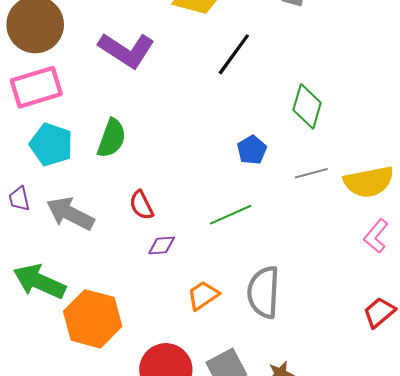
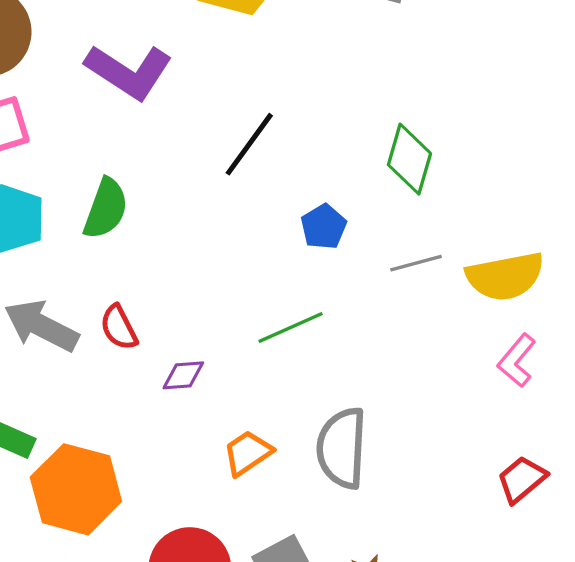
black line: (234, 54) -> (249, 144), moved
red semicircle: (141, 205) -> (119, 327), moved

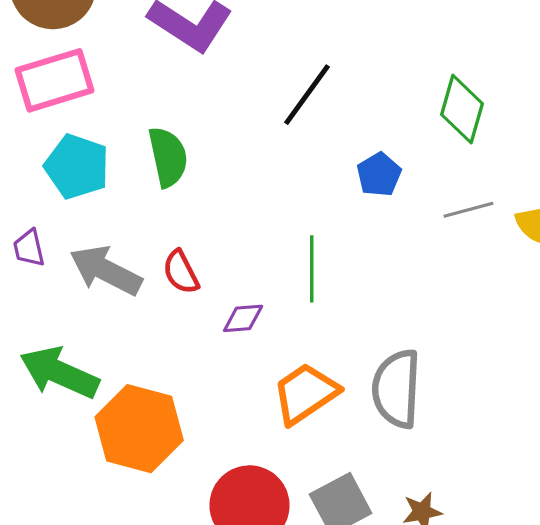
green semicircle: (106, 209) -> (168, 157), turned -32
green line: (291, 327) -> (312, 269), moved, turned -66
orange trapezoid: (248, 453) -> (305, 393), size x1.4

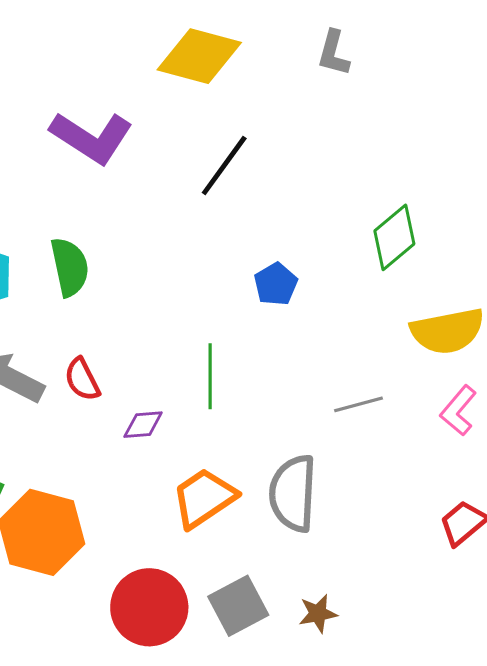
black line: (307, 95) -> (224, 165), moved
green diamond: (462, 109) -> (394, 237), moved, turned 34
gray line: (468, 210) -> (358, 404), moved

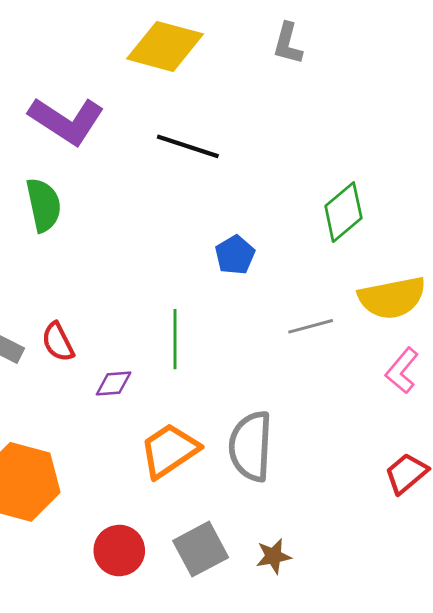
black line: (224, 165) -> (188, 146), turned 72
green semicircle: (70, 267) -> (44, 205), moved
gray line: (358, 404) -> (311, 326), moved
red circle: (149, 607) -> (119, 550), size x0.7

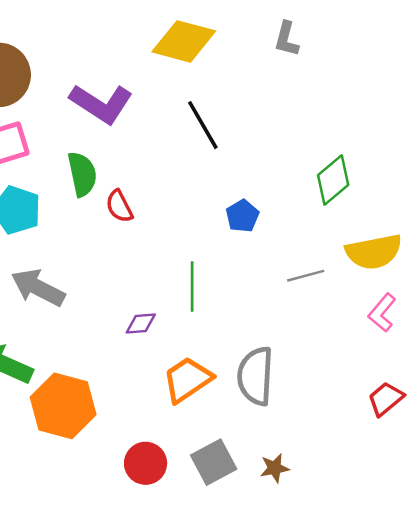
black line: (188, 146) -> (203, 125), turned 42
red semicircle: (58, 342) -> (119, 206), moved

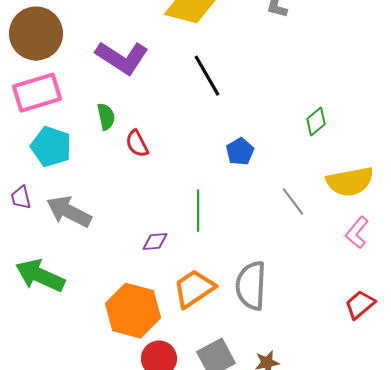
green semicircle: (82, 174) -> (106, 117), size x0.7
green diamond: (333, 180) -> (316, 122), size x0.7
gray line: (306, 276) -> (293, 202), turned 68
orange hexagon: (63, 406) -> (133, 311), moved

